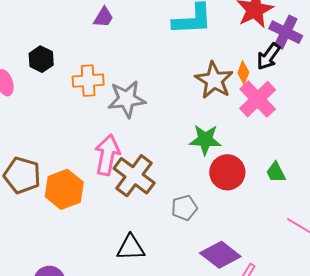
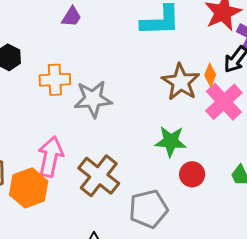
pink arrow: (107, 155) -> (51, 157), moved
red circle: (227, 172) -> (192, 174), size x0.7
gray pentagon: (184, 208) -> (148, 209), size x1.5

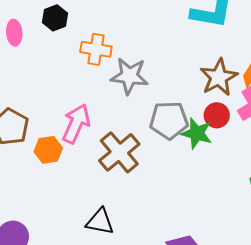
red circle: (192, 174) -> (217, 115), moved
orange hexagon: (29, 188) -> (48, 150), size x0.7
gray pentagon: (148, 209) -> (169, 120), moved

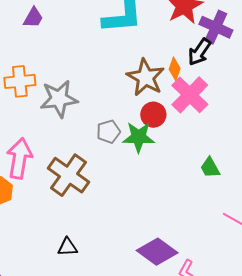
gray pentagon: (169, 120) -> (108, 132), size x0.6
black triangle: (100, 222) -> (67, 247), size x0.7

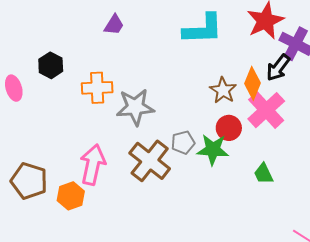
orange diamond: (175, 69) -> (252, 83), size x1.4
brown star: (146, 77) -> (223, 90), size x0.7
green trapezoid: (210, 168) -> (264, 174), moved
brown cross: (69, 175) -> (150, 161), moved

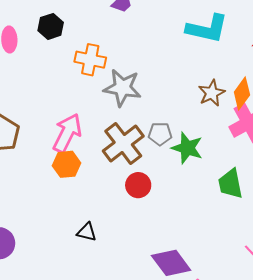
red circle: (229, 128) -> (138, 185), moved
green trapezoid: (264, 174) -> (230, 184), size x1.4
orange hexagon: (71, 196) -> (67, 164), moved

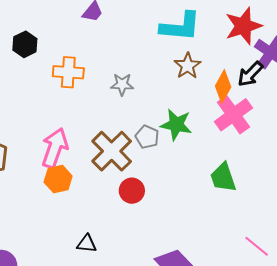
gray star: (122, 88) -> (122, 84), moved, size x0.6
brown star: (212, 93) -> (187, 66), moved
gray pentagon: (160, 134) -> (147, 137), turned 30
green star: (187, 148) -> (176, 125), moved

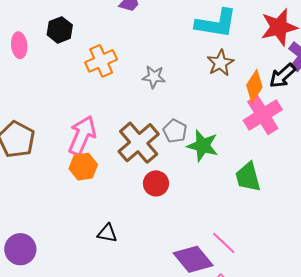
orange cross: (68, 72) -> (101, 61), turned -32
green star: (176, 125) -> (203, 146), moved
pink line: (257, 246) -> (224, 243), moved

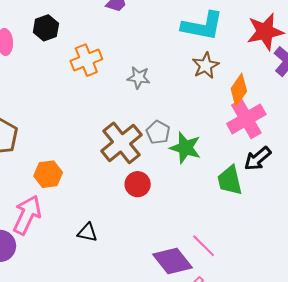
black arrow: (282, 76) -> (258, 159), moved
pink arrow: (82, 135) -> (27, 215), moved
orange hexagon: (83, 167) -> (48, 174), moved

